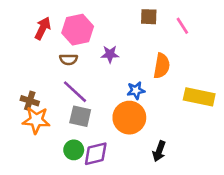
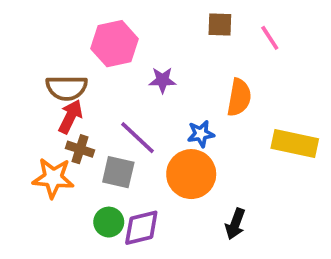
red arrow: (43, 28) -> (70, 117), moved
brown semicircle: (69, 59) -> (67, 88), moved, size x1.5
purple line: (75, 92) -> (138, 138), moved
brown cross: (30, 101) -> (80, 149), moved

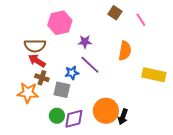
brown square: (220, 25) -> (115, 13), turned 32
red arrow: (70, 117) -> (37, 61), turned -84
blue star: (201, 134) -> (72, 73), moved
purple line: (138, 138) -> (90, 65), moved
orange circle: (191, 174) -> (106, 111), moved

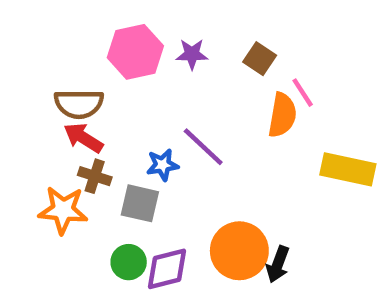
brown square: (115, 13) -> (260, 59), moved
pink line: (141, 20) -> (303, 93), moved
purple star: (85, 42) -> (192, 54), moved

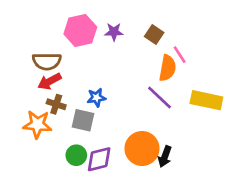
red arrow: (83, 138) -> (49, 81), turned -60
purple line: (203, 147) -> (159, 98), moved

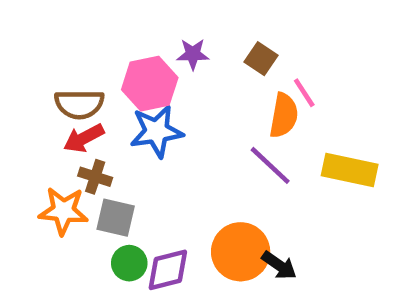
pink hexagon: (80, 30) -> (150, 84), moved
blue star: (96, 98) -> (157, 131), moved, size x1.6
gray square: (83, 120) -> (116, 218), moved
black arrow: (165, 157) -> (279, 265), turned -75

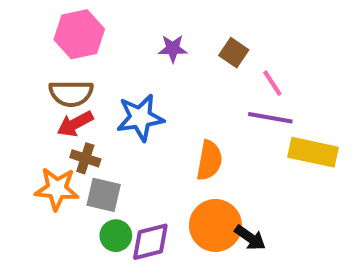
pink hexagon: (150, 84) -> (79, 34), moved
orange semicircle: (284, 115) -> (209, 160), moved
purple line: (270, 165) -> (270, 118), moved, turned -33

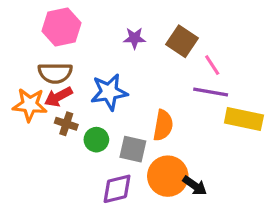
brown square: (234, 53) -> (182, 41), size x1.4
orange star: (57, 189) -> (30, 105), moved
gray square: (104, 195) -> (133, 149), moved
green circle: (116, 236) -> (96, 140), moved

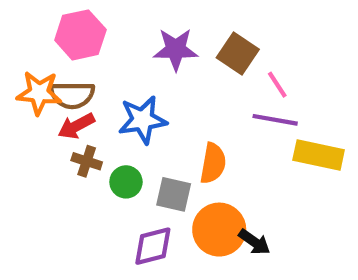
purple star: (134, 38) -> (176, 49), size x1.5
orange star: (30, 105) -> (39, 93), moved

